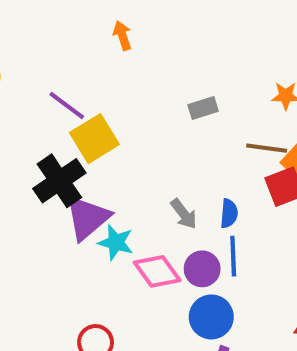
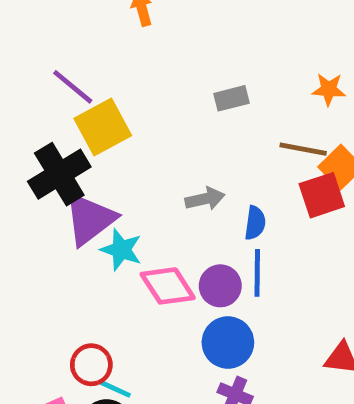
gray arrow: (184, 214) -> (205, 199), moved, turned -68

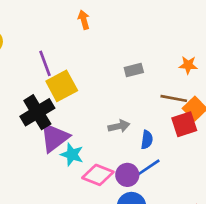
purple line: (73, 87) -> (45, 63), turned 30
blue line: (257, 273) -> (148, 168), turned 55
pink diamond: (168, 286) -> (98, 175), turned -36

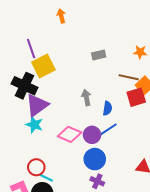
black cross: (37, 112) -> (24, 86), turned -35
gray arrow: (119, 126) -> (86, 98), turned -91
cyan star: (72, 155) -> (34, 125), moved

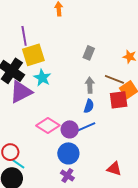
gray rectangle: (99, 55) -> (89, 53), turned -64
gray arrow: (86, 98) -> (90, 85), moved
cyan star: (34, 125) -> (42, 78), moved

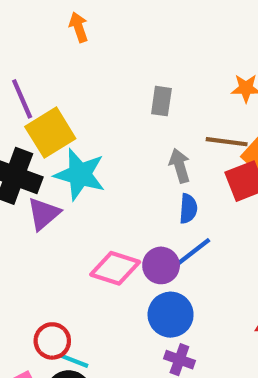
cyan star: (42, 78) -> (80, 174), size x1.4
purple triangle: (21, 92) -> (44, 214), size x0.7

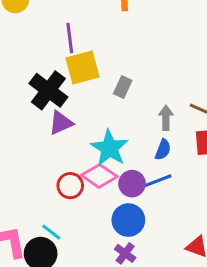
gray rectangle: (161, 101) -> (123, 87), moved
cyan star: (80, 174) -> (109, 148), moved
red circle: (52, 341) -> (70, 186), moved

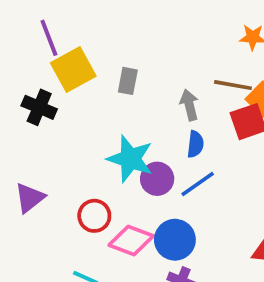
black cross: (48, 90) -> (39, 107), size x0.7
purple triangle: (61, 123) -> (30, 198), moved
pink diamond: (99, 176) -> (131, 241), moved
purple circle: (132, 184) -> (157, 179), moved

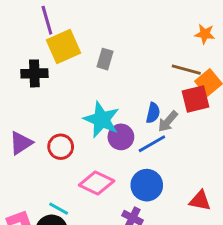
gray arrow: (189, 105) -> (168, 121), moved, turned -130
black cross: (39, 107) -> (34, 73), turned -30
red circle: (94, 216) -> (61, 147), moved
blue circle: (175, 240) -> (147, 185), moved

